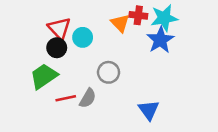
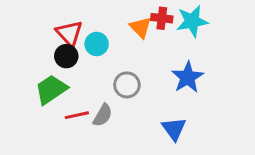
blue star: (160, 40) -> (188, 77), moved

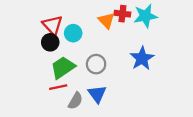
green trapezoid: (51, 89) -> (63, 68), moved
gray semicircle: (103, 115) -> (75, 101), moved
blue triangle: (174, 129) -> (97, 94), moved

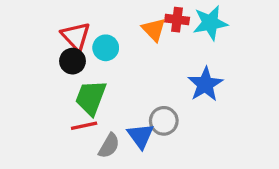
gray circle: (96, 64) -> (164, 121), moved
green trapezoid: (63, 68) -> (91, 98), turned -35

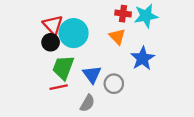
orange triangle: (154, 30) -> (117, 37), moved
cyan circle: (106, 48) -> (74, 33), size x1.6
blue triangle: (141, 136) -> (92, 74), moved
gray semicircle: (109, 146) -> (87, 103), moved

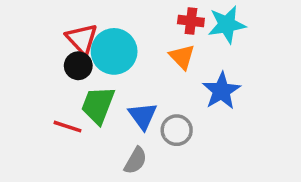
red line: (59, 87) -> (67, 127), moved, turned 30

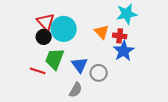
red cross: (191, 21) -> (120, 36), moved

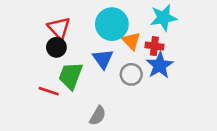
cyan circle: (64, 29) -> (112, 24), moved
blue triangle: (80, 65) -> (103, 59), moved
gray circle: (99, 73) -> (131, 74), moved

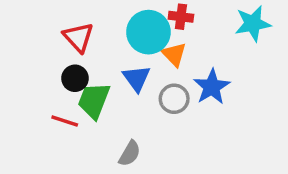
cyan star: (163, 18) -> (253, 24), moved
red cross: (154, 46) -> (181, 17), moved
black circle: (56, 47) -> (75, 78), moved

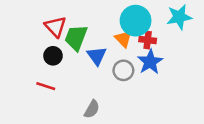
red cross: (181, 17) -> (148, 40), moved
cyan circle: (148, 32) -> (136, 21), moved
green trapezoid: (94, 100) -> (76, 38), moved

